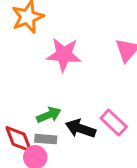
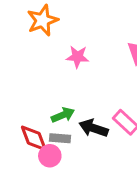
pink star: (64, 55) -> (77, 57), size x0.7

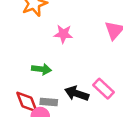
green arrow: (63, 115) -> (41, 69), moved, turned 30

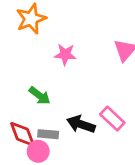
green arrow: (41, 69) -> (40, 96), turned 30

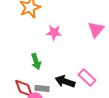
green arrow: (40, 96) -> (36, 61), turned 35

